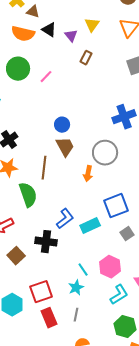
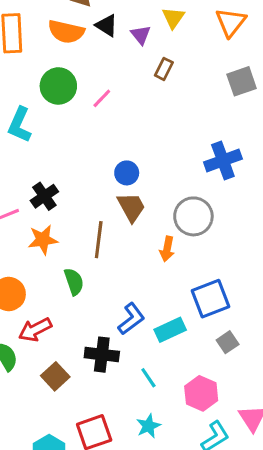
green semicircle: (28, 195) -> (74, 282), size x0.7
cyan line: (83, 270) -> (148, 378), moved

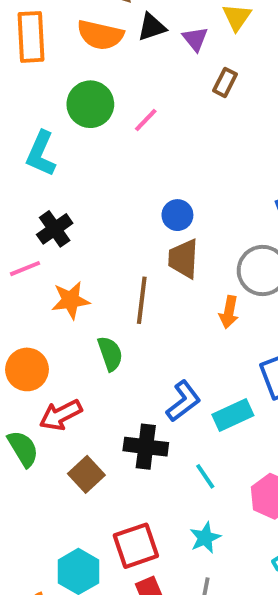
black triangle: (106, 25) -> (152, 27), turned -50
black cross: (44, 196) -> (55, 229), moved
brown trapezoid: (131, 207) -> (183, 259), turned -148

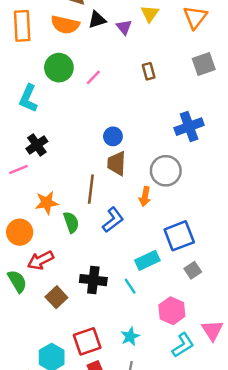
brown rectangle: (225, 82) -> (149, 71), moved, turned -42
orange star: (71, 300) -> (47, 203), moved
blue L-shape: (183, 401) -> (113, 220), moved
cyan line: (205, 476) -> (130, 286), moved

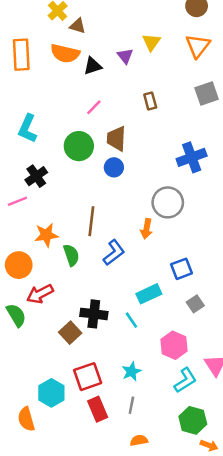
black triangle: (97, 20) -> (93, 66), moved
green circle: (59, 68) -> (79, 146), moved
brown trapezoid: (117, 163) -> (116, 139), moved
blue square: (179, 236) -> (182, 269), size x0.7
brown square: (56, 297) -> (70, 333), moved

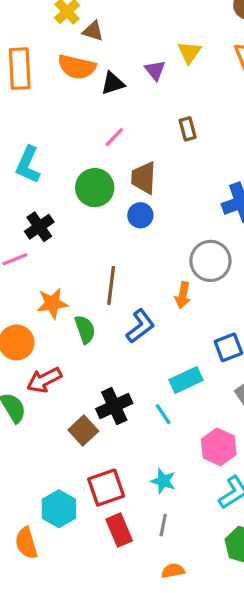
black cross: (94, 314) -> (114, 406), turned -32
cyan star: (131, 371) -> (163, 481), turned -30

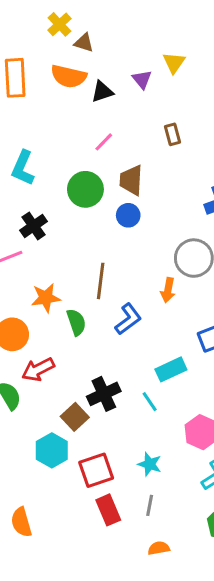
cyan hexagon: (59, 509) -> (52, 450), moved

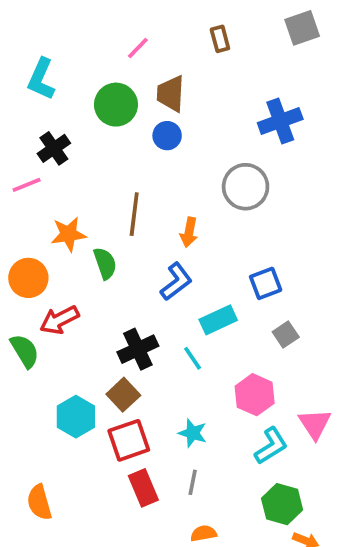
orange arrow: (168, 290) -> (189, 232), moved
blue L-shape: (128, 319) -> (176, 282), moved
brown square: (75, 417) -> (123, 395), moved

